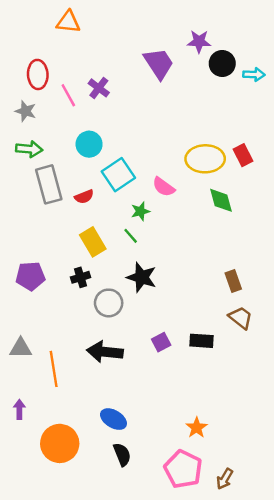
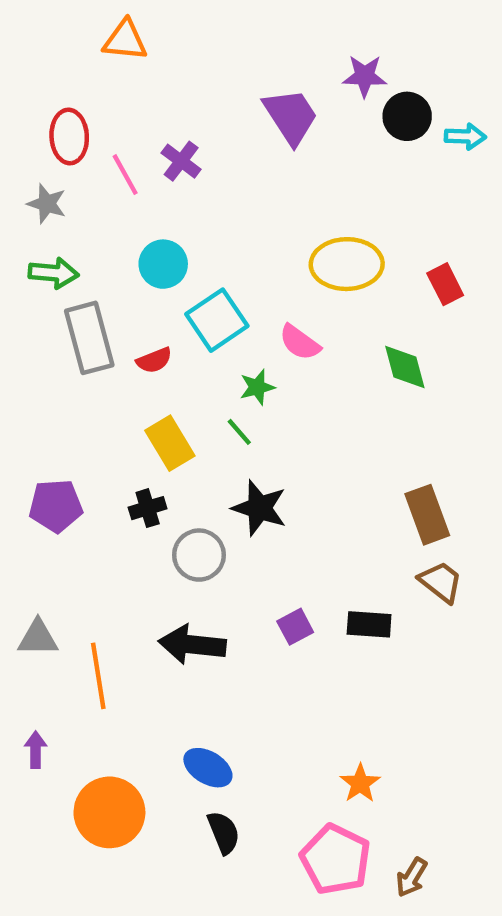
yellow ellipse: (205, 159) -> (347, 264), moved
brown rectangle: (233, 281) -> (427, 515), size x1.4

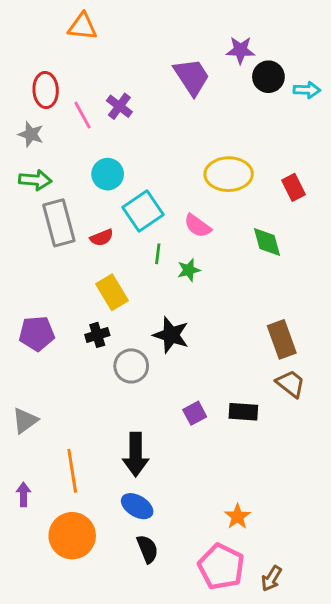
green star: (257, 387) -> (189, 270), moved
green line: (239, 432) -> (158, 254), moved, turned 48
gray triangle: (38, 638) -> (25, 421), turned -36
black arrow: (192, 645) -> (136, 455), moved, turned -96
orange line: (98, 676) -> (72, 471), moved

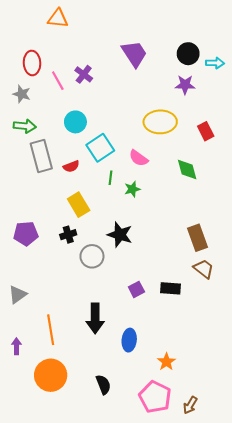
purple star: (240, 50) -> (185, 85), moved
blue ellipse: (137, 506) -> (129, 340), moved, turned 65

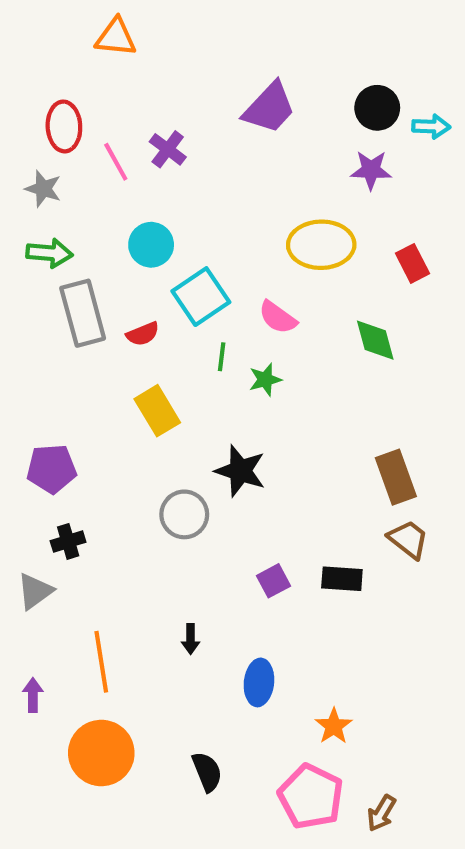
purple trapezoid: (134, 54) -> (269, 108), turned 76
black cross: (68, 235) -> (68, 541), moved
black arrow: (95, 318) -> (191, 639), size x0.5

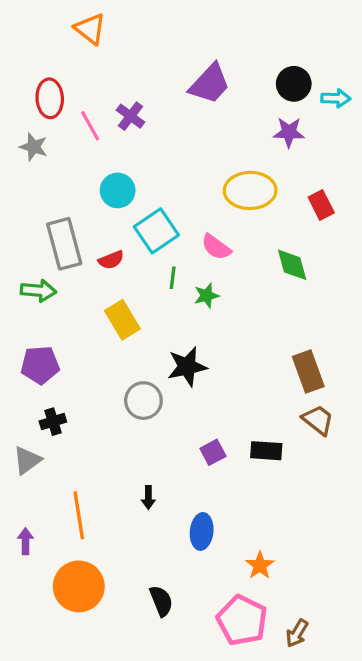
orange triangle: (116, 37) -> (90, 29), turned 32
green arrow: (49, 253) -> (38, 291), moved
black star: (240, 471) -> (187, 367), turned -30

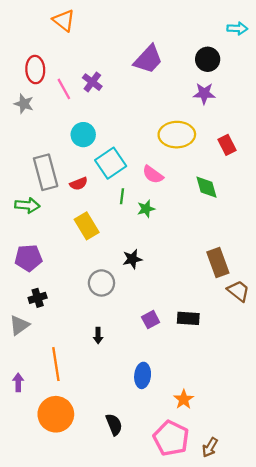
cyan arrow: (336, 98) -> (237, 28), moved
black star: (187, 367) -> (132, 259), size x0.7
brown trapezoid: (318, 420) -> (238, 291), moved
black arrow: (148, 498) -> (98, 335), moved

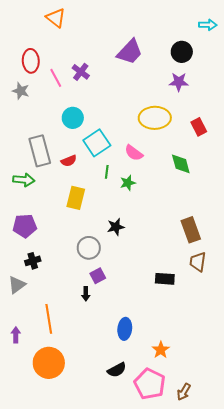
yellow rectangle: (87, 226) -> (76, 198), turned 45
brown trapezoid: (238, 291) -> (198, 262), moved, turned -120
purple square: (151, 320) -> (98, 276), moved
black semicircle: (114, 425) -> (117, 370), moved, turned 84

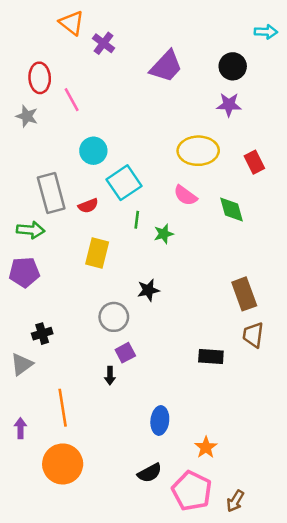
purple cross: (81, 72) -> (104, 43), moved
pink semicircle: (134, 153) -> (185, 195), moved
purple pentagon: (25, 226) -> (24, 272), moved

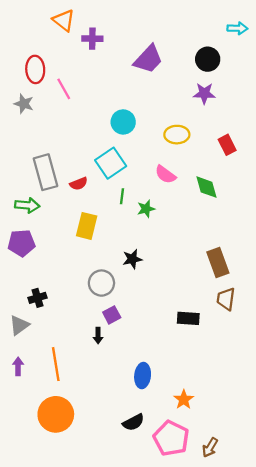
purple cross: (104, 43) -> (92, 39), turned -36
cyan circle: (93, 151) -> (123, 122), moved
yellow ellipse: (198, 151) -> (177, 135), size x0.7
purple arrow: (20, 428) -> (18, 366), moved

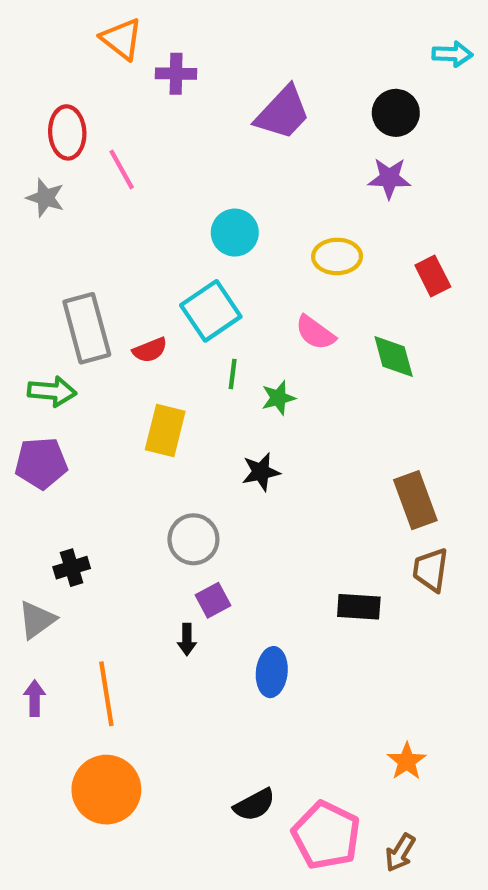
black star: (132, 259) -> (261, 472), moved
blue ellipse: (143, 376) -> (272, 672), moved
orange star: (184, 400) -> (407, 761), moved

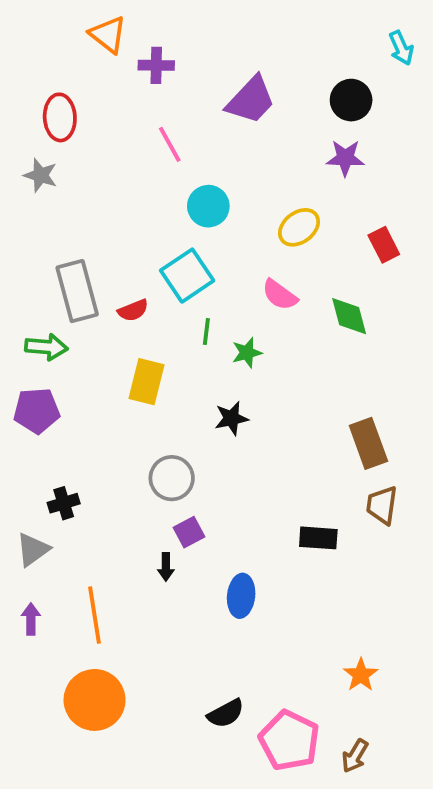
cyan arrow: (452, 54) -> (401, 48), turned 64
pink line: (122, 169) -> (170, 144), moved
yellow ellipse: (337, 256) -> (299, 227), turned -36

